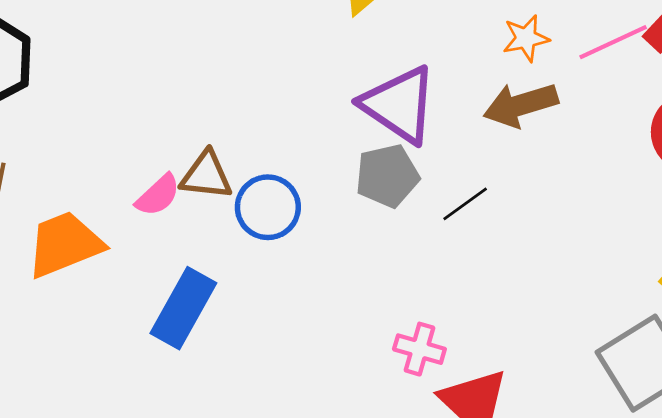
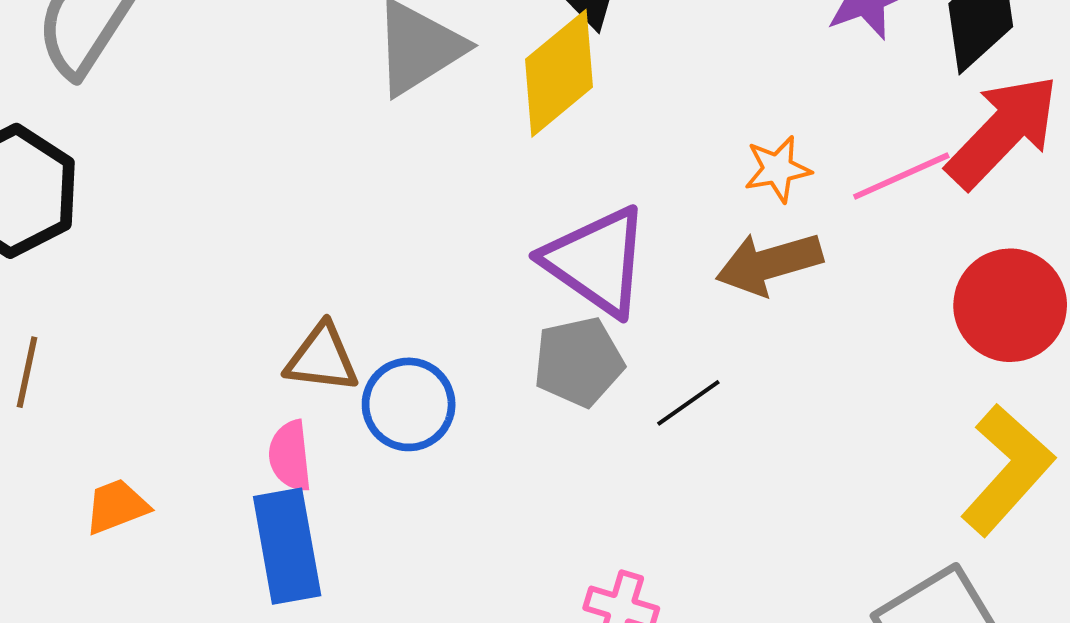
pink semicircle: (158, 195) -> (290, 456), moved, turned 126
orange trapezoid: (65, 244) -> (117, 506), moved, size x0.6
blue rectangle: (183, 308) -> (287, 546), turned -40

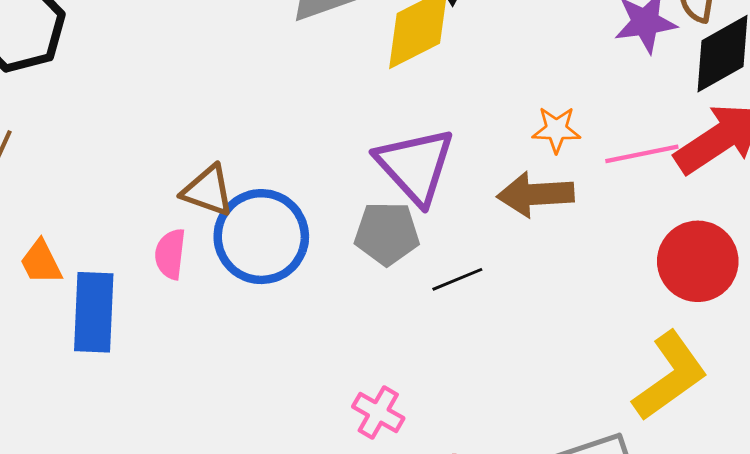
blue circle: (409, 404) -> (261, 237), size x1.4
orange trapezoid: (117, 506) -> (41, 262), turned -108
blue rectangle: (287, 546) -> (94, 312), moved

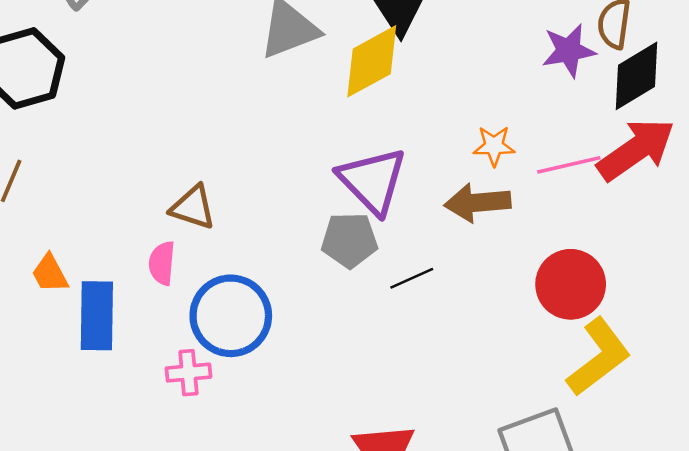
blue circle: (261, 237) -> (231, 316), moved
red circle: (698, 261) -> (571, 284), moved
pink cross: (378, 412) -> (188, 373), moved, turned -33

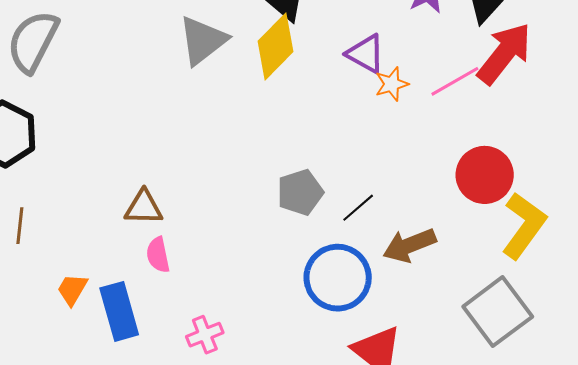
purple triangle: (372, 181) -> (366, 54), moved, size x0.7
brown arrow: (478, 203) -> (409, 245), moved
brown triangle: (193, 207) -> (144, 207), moved
orange trapezoid: (50, 273) -> (72, 289), turned 75
blue circle: (231, 316) -> (338, 278), moved

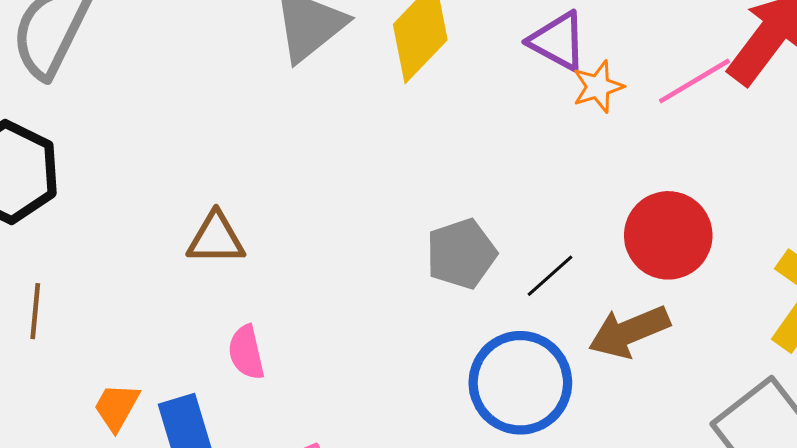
red circle: (485, 175) -> (668, 235), moved
brown triangle: (144, 207) -> (216, 238), moved

